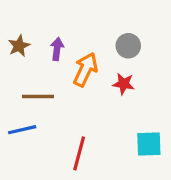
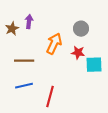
purple arrow: (57, 49) -> (29, 22), moved
blue line: (22, 130) -> (24, 86), moved
cyan square: (149, 144) -> (94, 65), moved

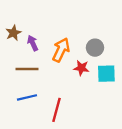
purple arrow: (29, 22) -> (33, 43), moved, turned -32
gray circle: (81, 29) -> (95, 48), moved
red star: (78, 53) -> (81, 68), moved

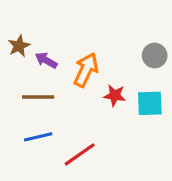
purple arrow: (33, 43) -> (46, 60), turned -35
gray circle: (95, 48) -> (155, 56), moved
red line: (56, 110) -> (80, 154), turned 40

